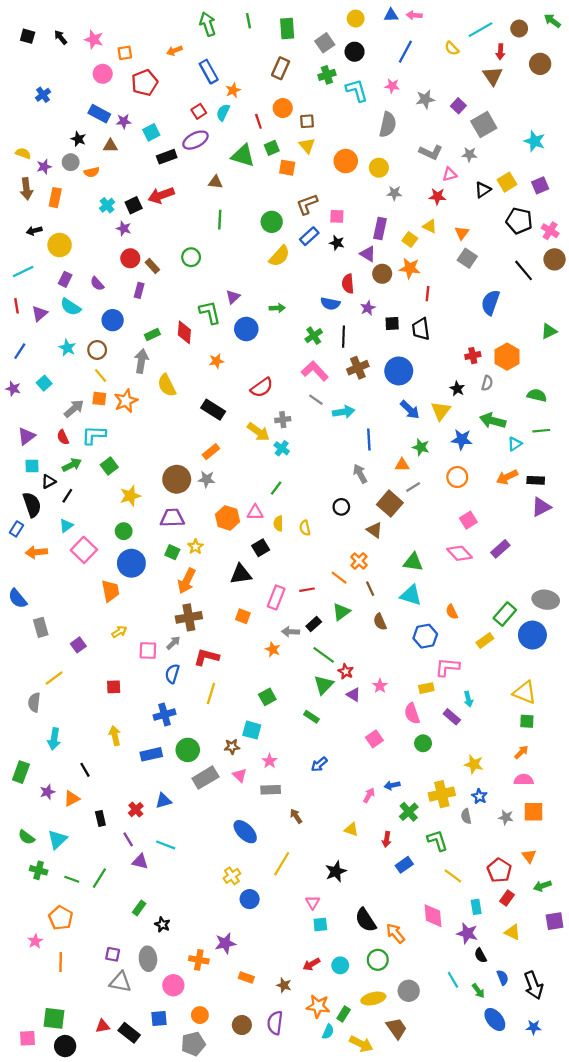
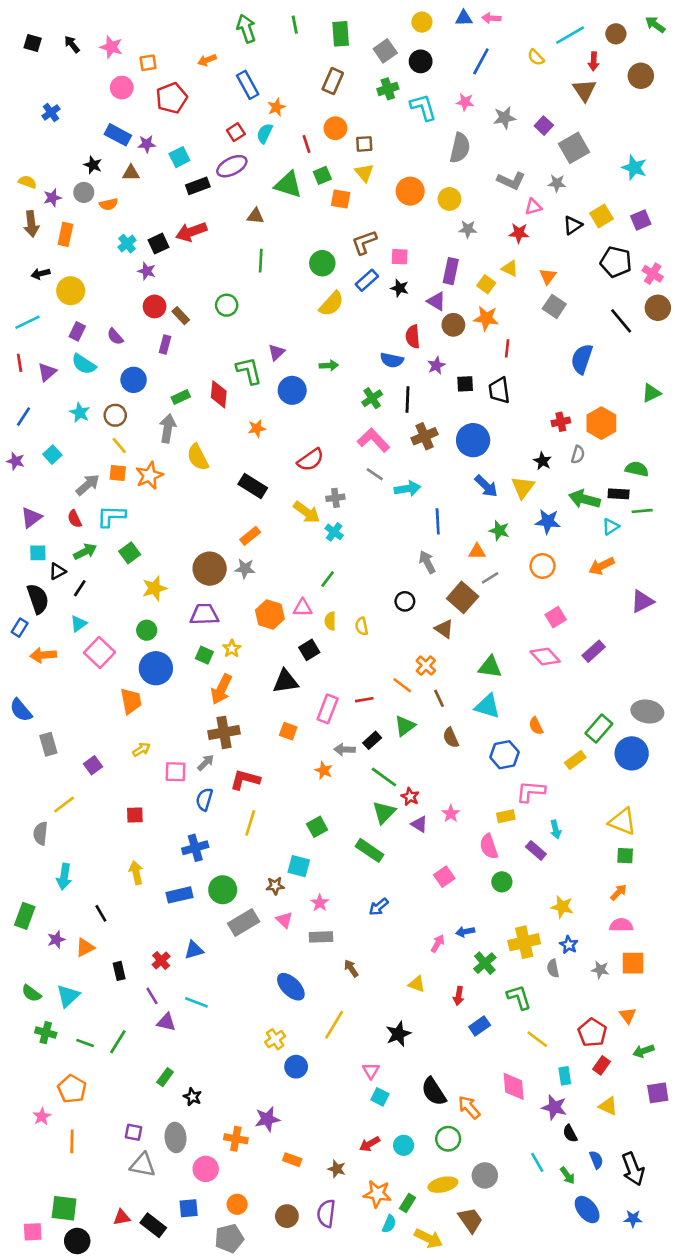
black rectangle: (536, 480) -> (619, 494), moved
green rectangle: (311, 717) -> (369, 850), size x1.5
cyan square: (320, 924) -> (380, 1097), turned 32

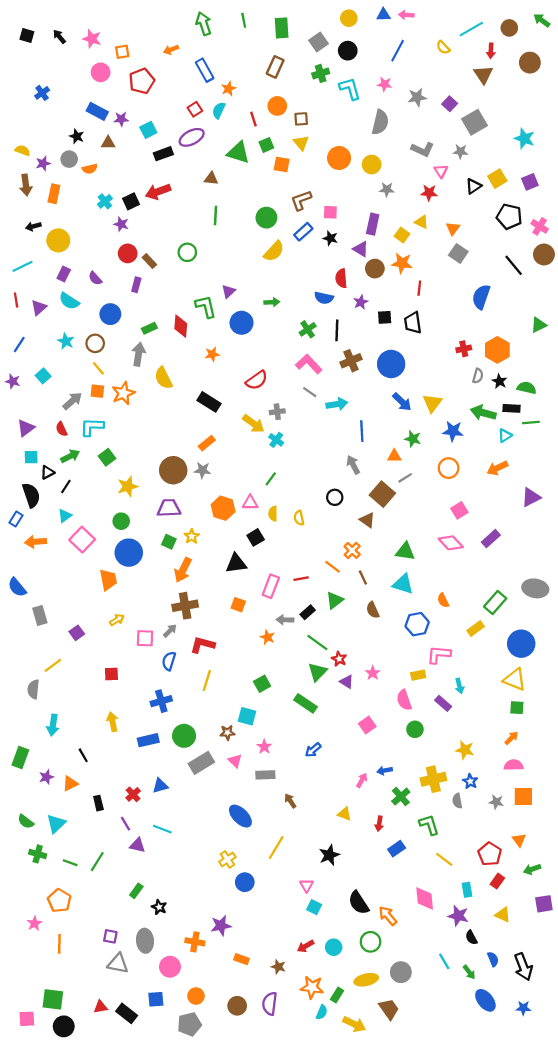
pink triangle: (533, 207) -> (441, 171), turned -48
black star: (543, 461) -> (500, 381), moved
blue circle: (632, 753) -> (521, 644), moved

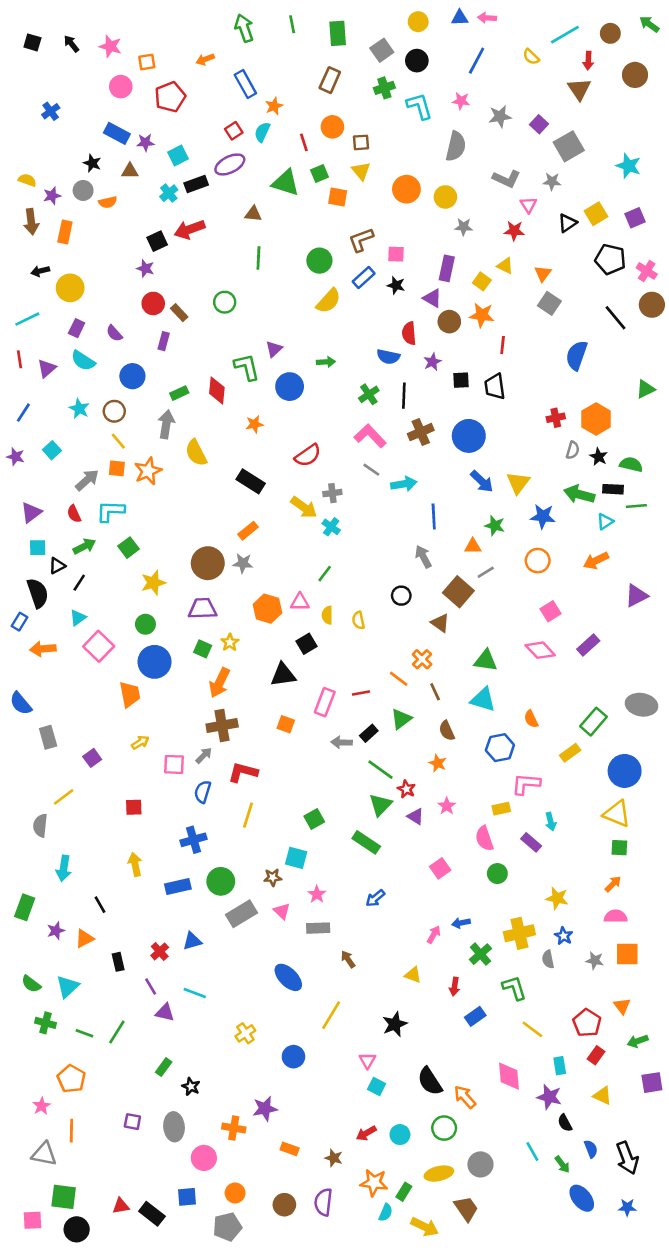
cyan cross: (105, 201) -> (169, 193), moved
orange star: (268, 637) -> (438, 763), moved
yellow cross: (227, 859) -> (245, 1033), moved
gray triangle: (118, 963) -> (44, 1154), moved

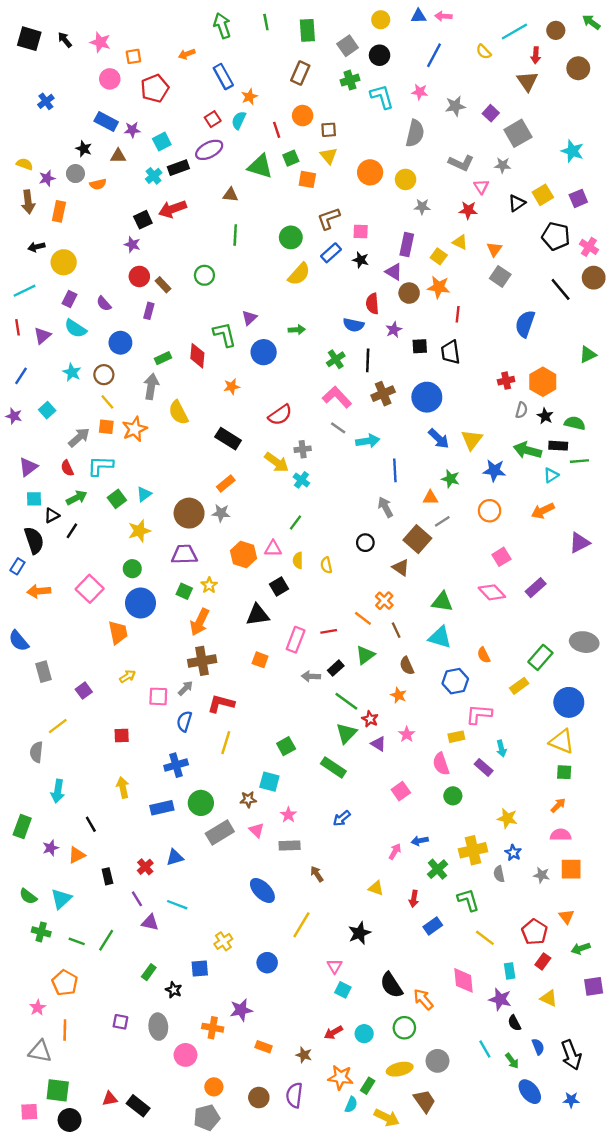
black square: (32, 42) -> (29, 39), size x1.5
cyan triangle: (78, 618) -> (144, 494), moved
blue square: (187, 1197) -> (200, 969), moved

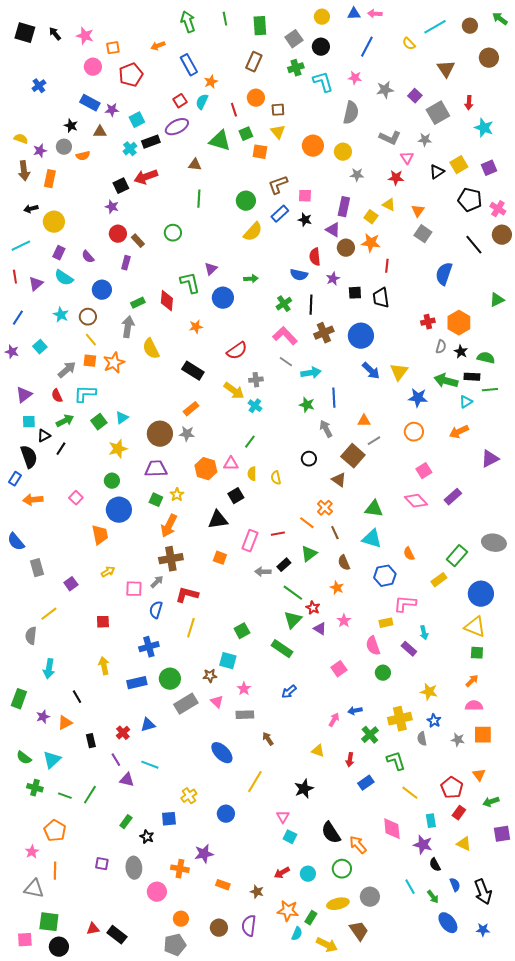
red arrow: (536, 55) -> (469, 103), moved
green star: (451, 479) -> (307, 405), moved
pink square: (90, 589) -> (76, 498), size x0.6

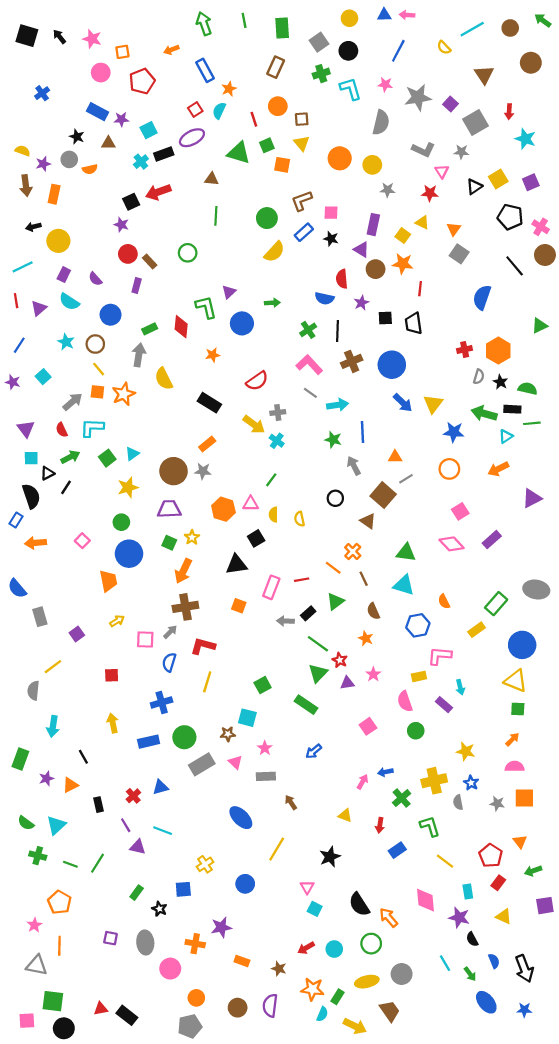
gray star: (385, 90) -> (418, 98), size x1.4
purple triangle: (24, 395) -> (26, 429), turned -30
purple triangle: (320, 629) -> (347, 683), turned -40

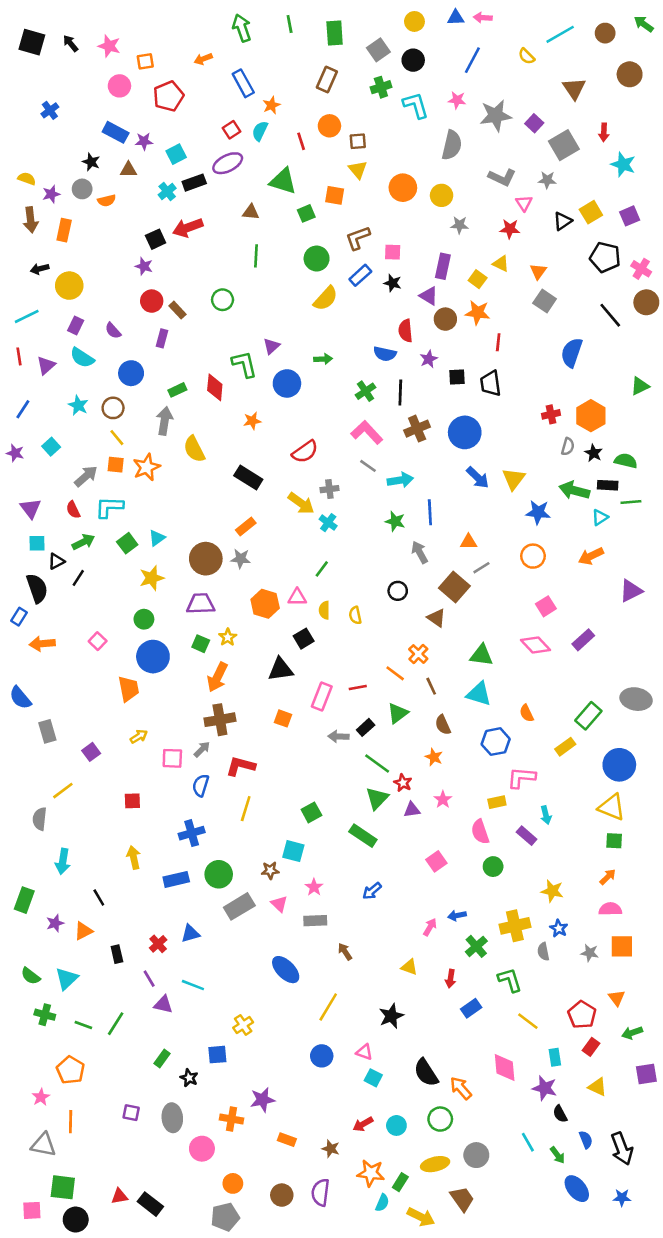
green square: (267, 145) -> (306, 213), moved
blue circle: (245, 884) -> (322, 1056), moved
pink triangle: (307, 887) -> (364, 1052), turned -40

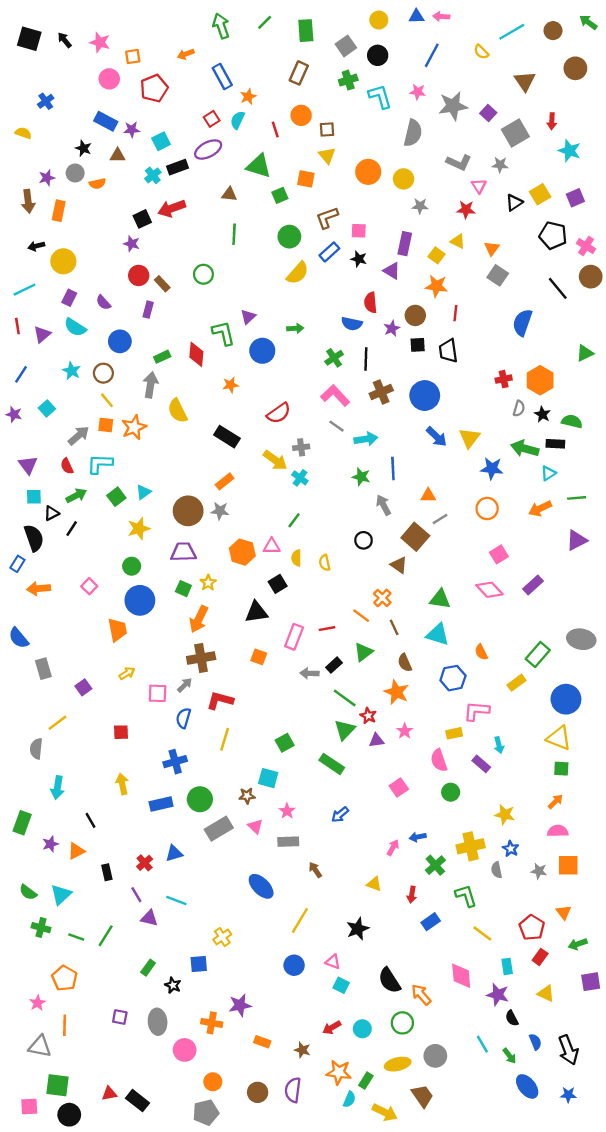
green line: (290, 24) -> (265, 22), turned 56
yellow semicircle: (27, 179) -> (23, 133), moved
brown circle: (445, 319) -> (415, 315), moved
green line: (631, 502) -> (577, 498), moved
orange star: (434, 757) -> (396, 692), size x1.5

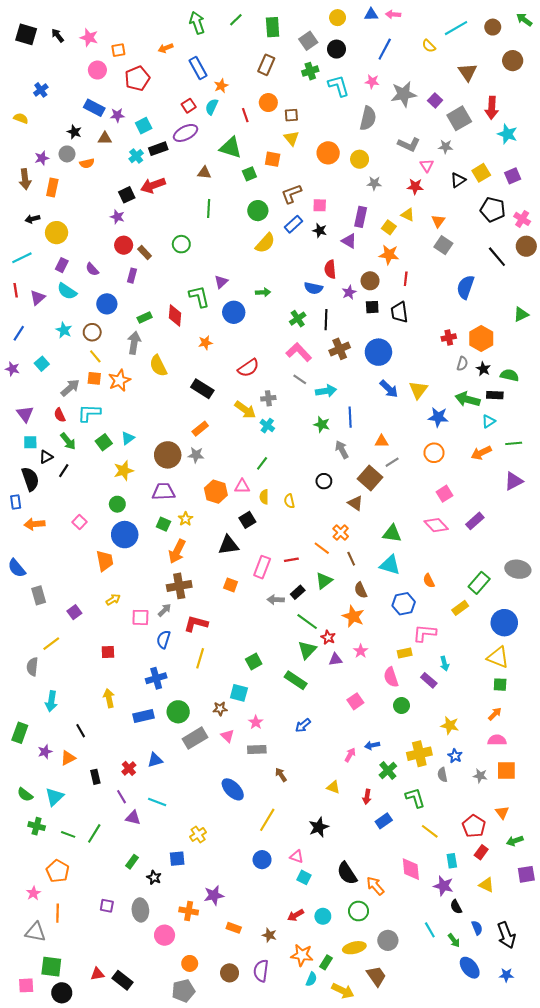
red arrow: (552, 121) -> (492, 108), size x1.5
green arrow: (76, 496) -> (68, 441), turned 78
blue rectangle: (17, 564) -> (16, 502), turned -40

